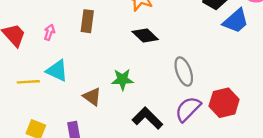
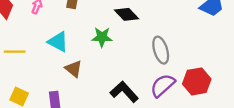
cyan triangle: (57, 71) -> (58, 42), moved
green star: (122, 79) -> (102, 37), moved

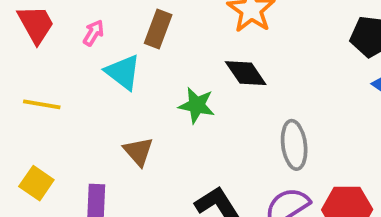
cyan triangle: (58, 42) -> (123, 72), moved

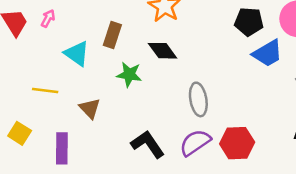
brown rectangle: (158, 29) -> (112, 35), moved
pink arrow: (94, 33) -> (48, 18), moved
yellow line: (42, 104) -> (45, 91), moved

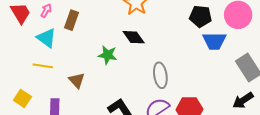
brown rectangle: (112, 35) -> (71, 20), moved
cyan triangle: (77, 53) -> (46, 38), moved
blue trapezoid: (268, 53) -> (214, 41), turned 30

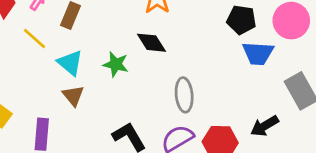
cyan triangle: (46, 38) -> (70, 63), moved
yellow line: (43, 66) -> (35, 39), moved, turned 30
black arrow: (243, 100) -> (265, 126), moved

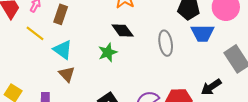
green star: (116, 64) -> (108, 52), moved, turned -30
gray ellipse: (184, 95) -> (166, 43), moved

